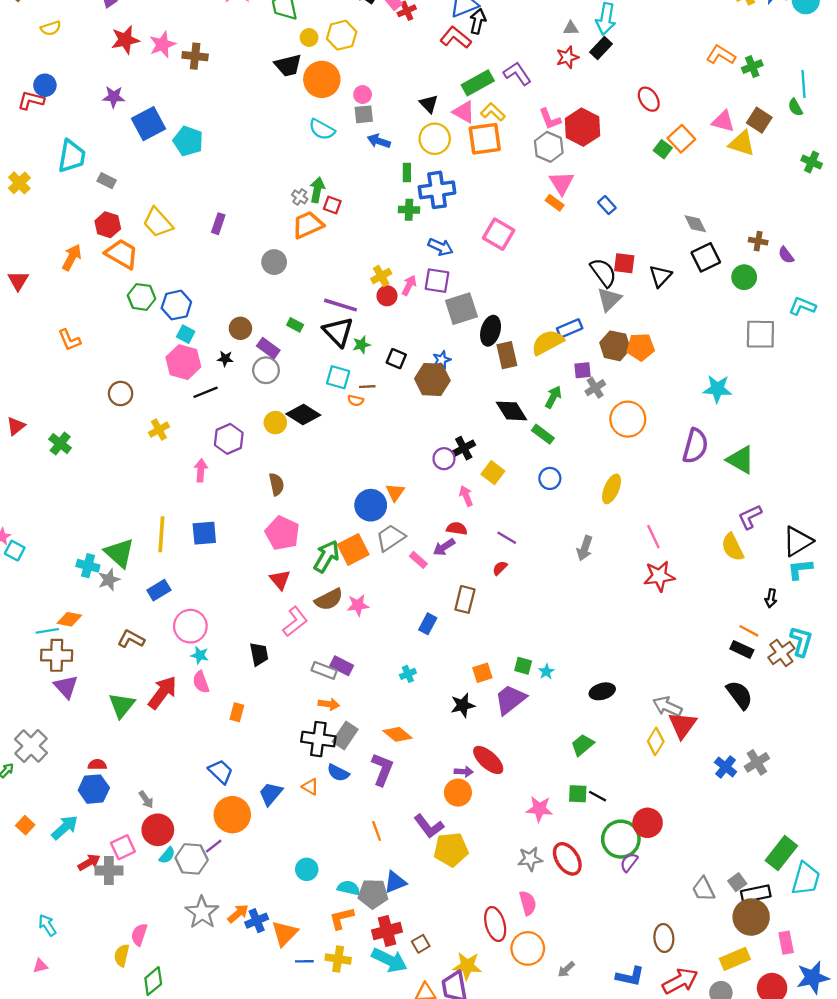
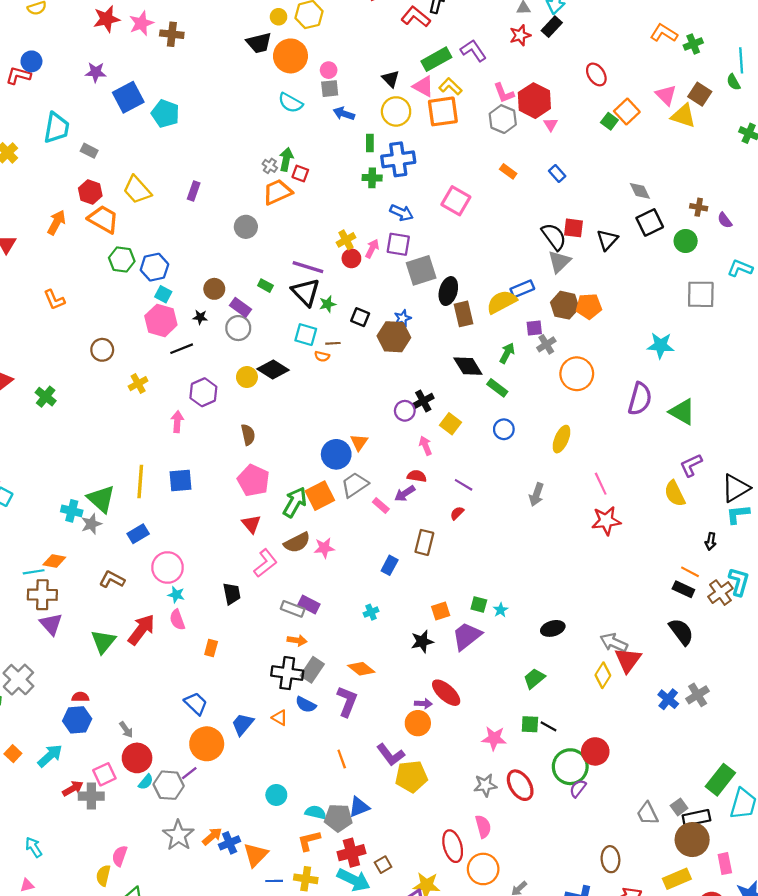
pink triangle: (723, 121) -> (666, 95), turned 30
pink triangle: (561, 183) -> (551, 125), moved, size x0.6

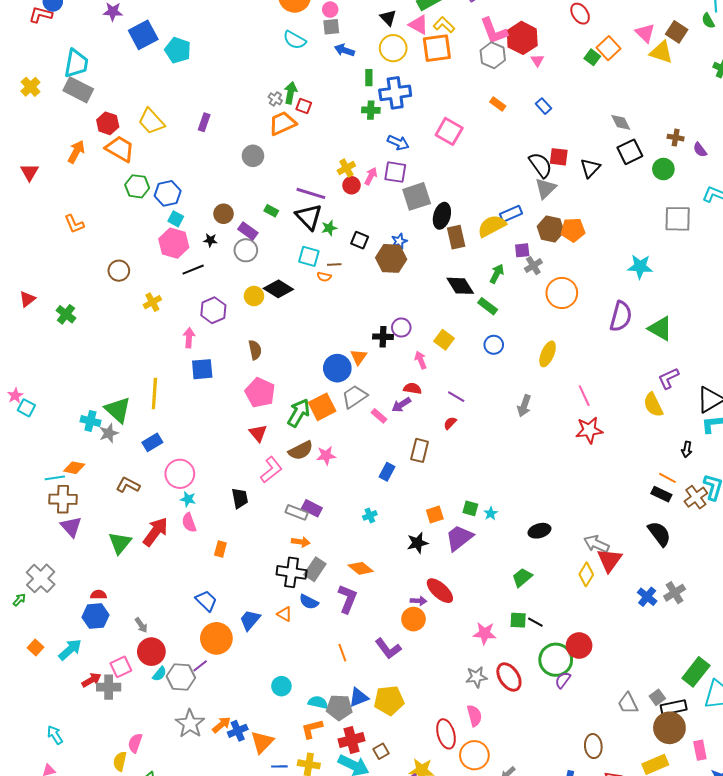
pink L-shape: (504, 93) -> (494, 31), size x1.4
gray rectangle: (89, 151) -> (78, 90), moved, size x1.8
black cross: (423, 401) -> (383, 337), moved, turned 30
blue square: (181, 480) -> (202, 369), moved
yellow pentagon: (411, 776) -> (389, 700), moved

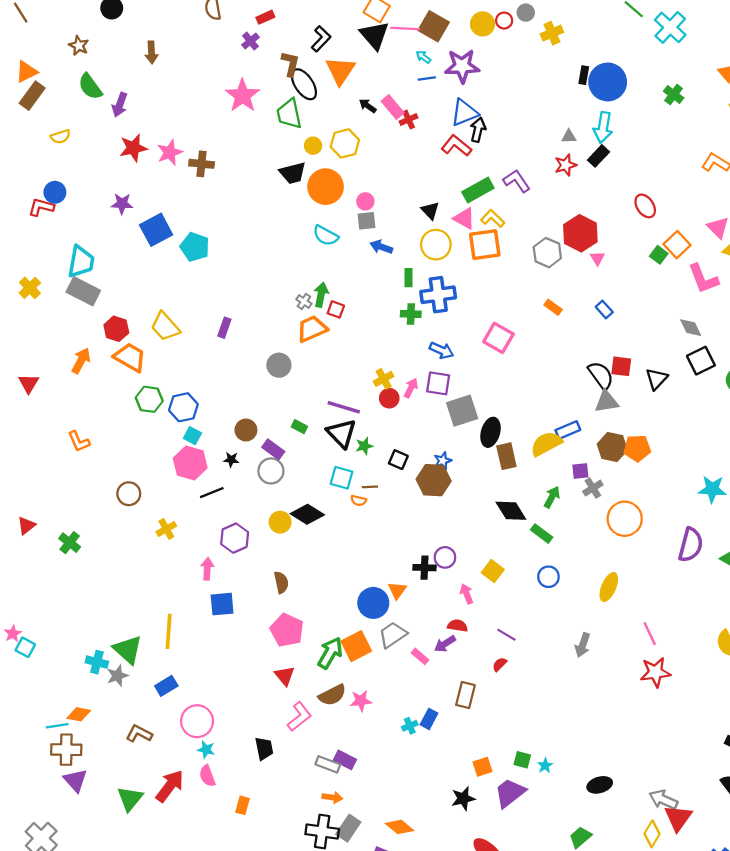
pink L-shape: (494, 31) -> (703, 279), moved
gray triangle: (546, 188) -> (606, 402), turned 35
cyan cross: (370, 515) -> (410, 726), moved

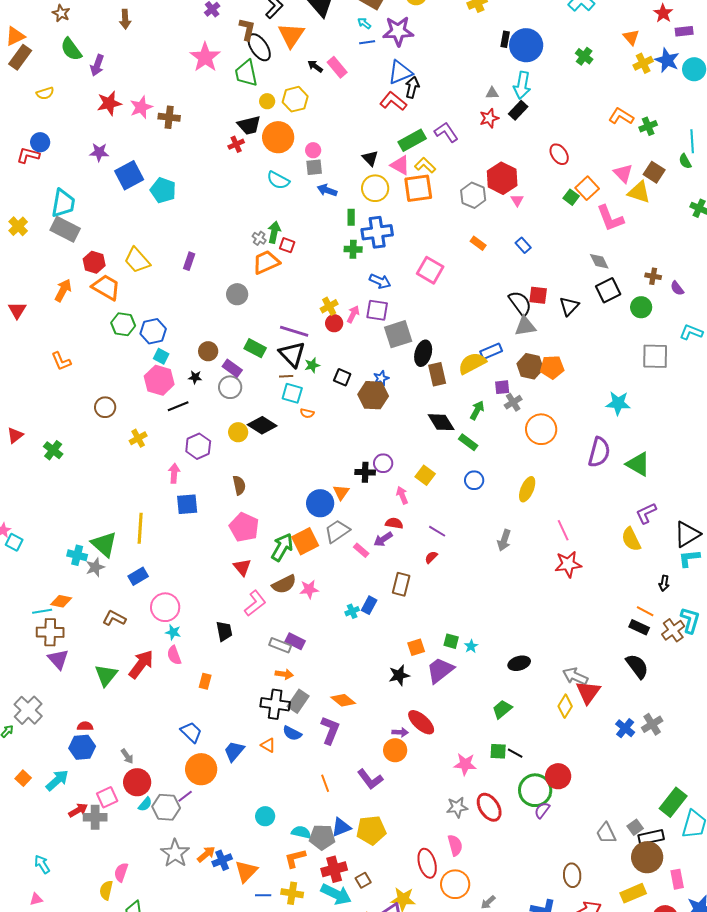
red cross: (409, 120) -> (236, 144), moved
green rectangle: (299, 427) -> (255, 348), size x1.5
brown line: (370, 487) -> (286, 376), moved

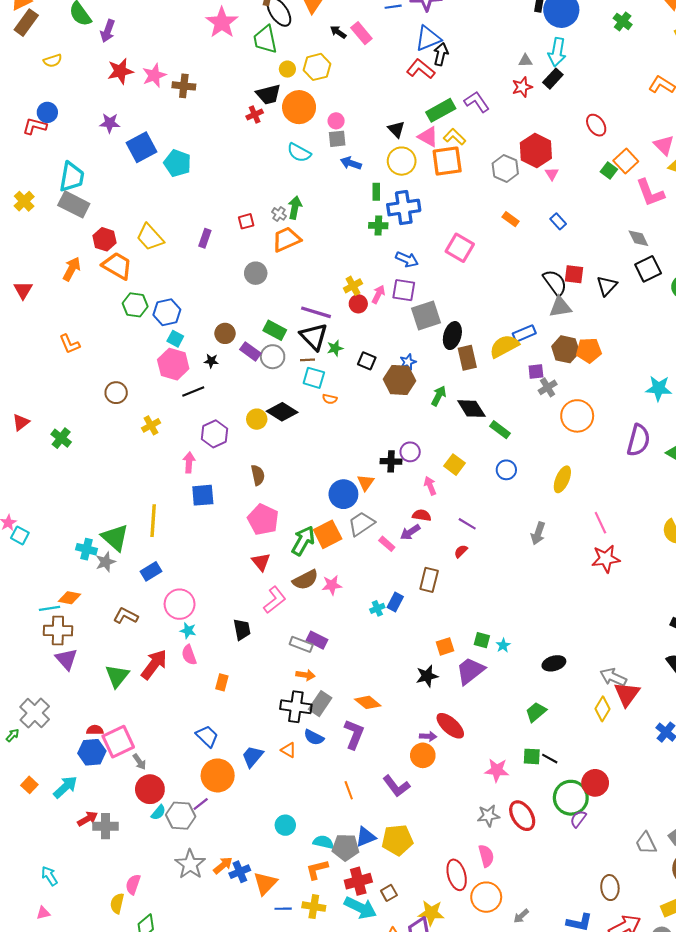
red square: (287, 245) -> (246, 221), moved, turned -35
gray circle: (230, 387) -> (273, 357), moved
green arrow: (477, 410) -> (439, 396), moved
pink square: (107, 797) -> (118, 742), moved, size x1.4

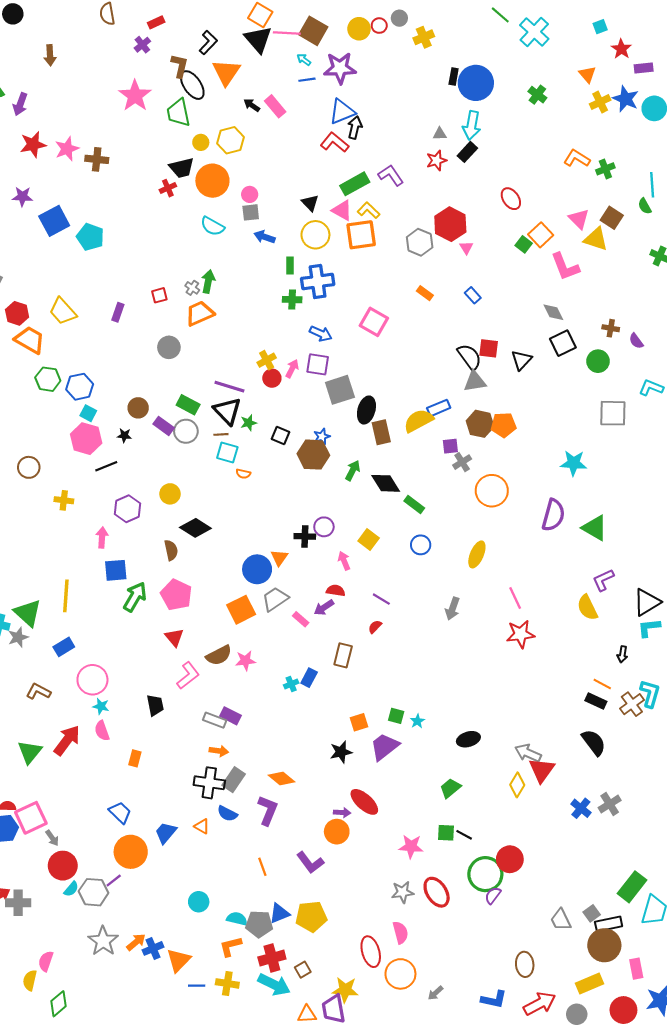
black diamond: (282, 412) -> (195, 528), moved
yellow cross: (151, 425) -> (64, 500), turned 36
green arrow: (303, 541) -> (135, 597), moved

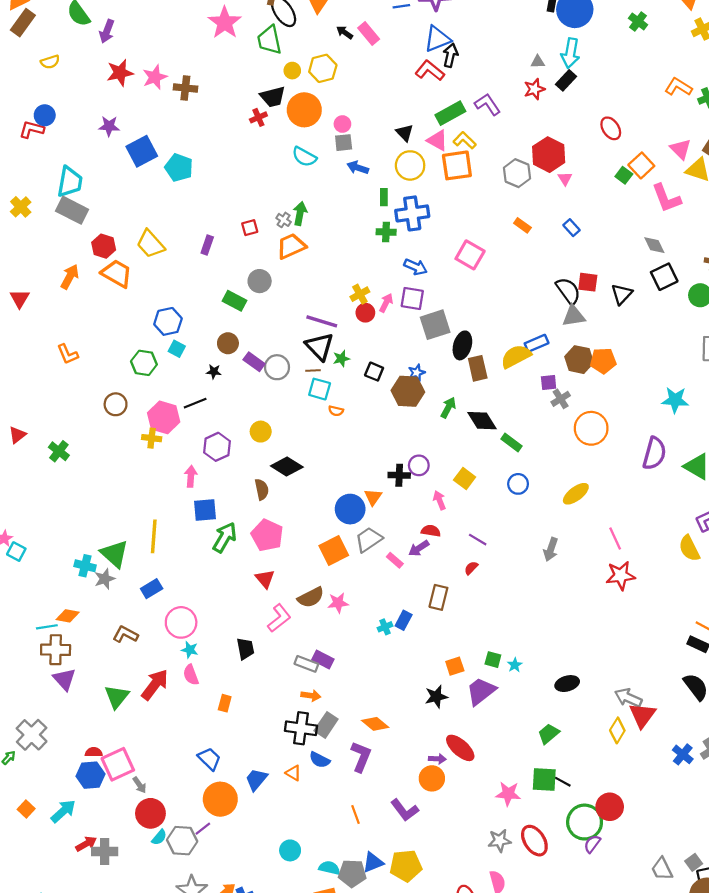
green hexagon: (48, 379) -> (144, 363), moved
green rectangle: (188, 405) -> (234, 301), moved
pink hexagon: (86, 439) -> (164, 417), moved
yellow ellipse: (477, 554) -> (576, 494), turned 30
green square: (446, 833) -> (544, 780), size x1.4

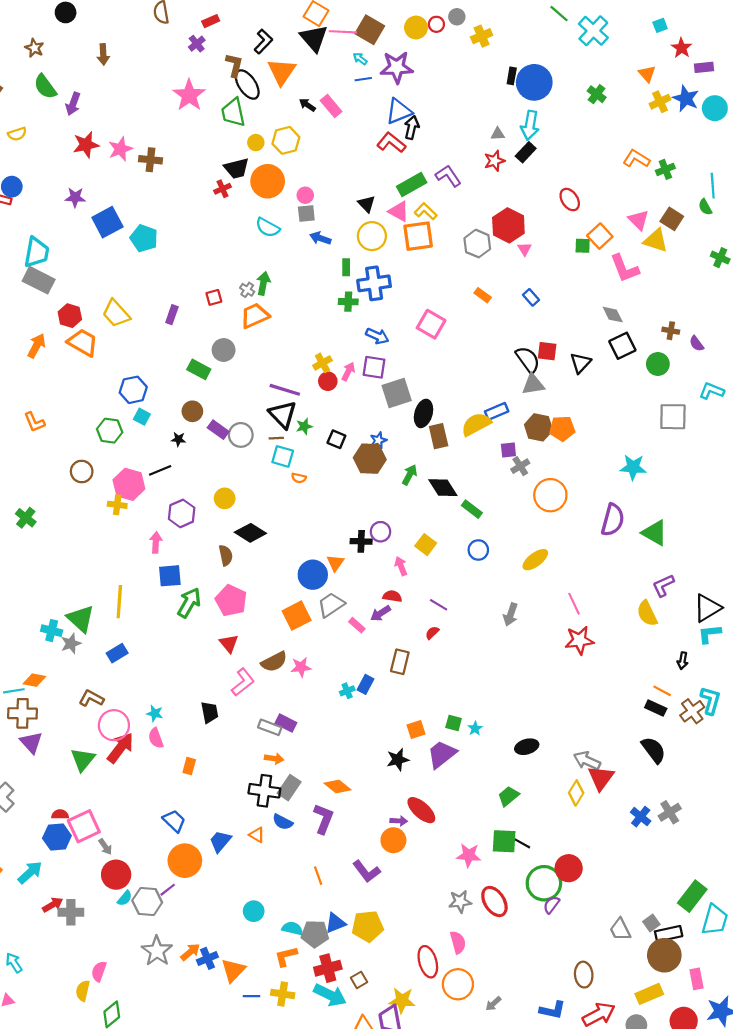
green square: (624, 175) -> (583, 246), turned -35
pink circle: (181, 622) -> (114, 725), moved

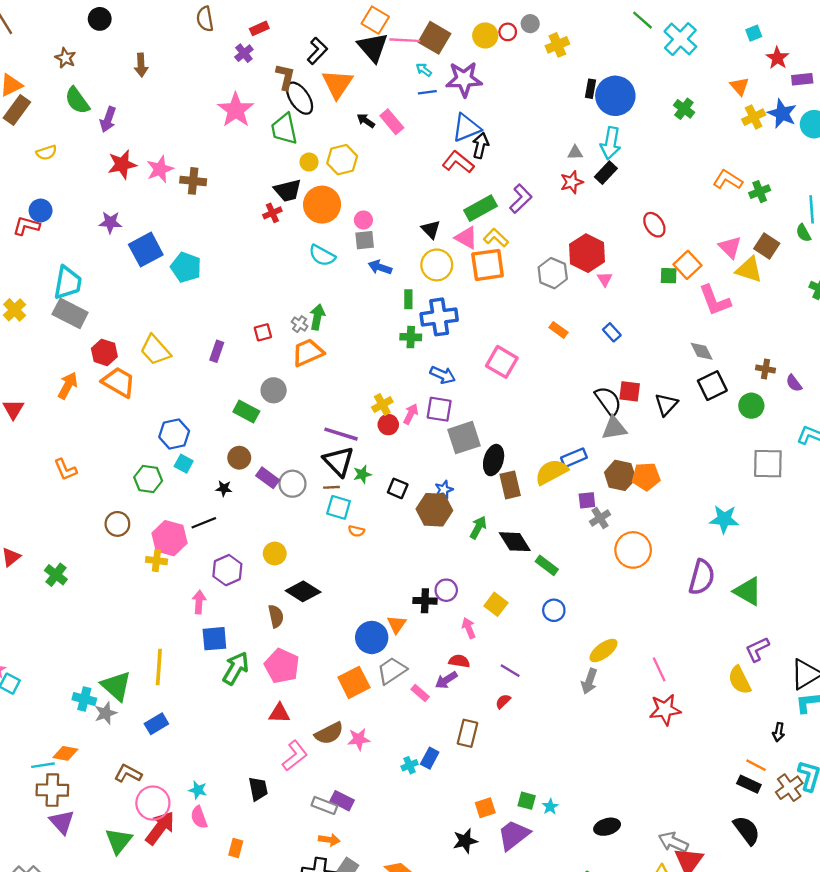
purple L-shape: (448, 176) -> (521, 199), turned 80
yellow ellipse: (535, 560) -> (604, 650), moved
red triangle: (229, 644) -> (279, 713), turned -48

